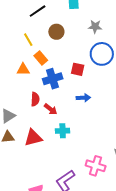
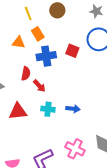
blue arrow: (83, 98) -> (73, 109), moved

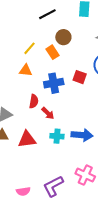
yellow line: (28, 14) -> (30, 48), moved, turned 64
orange rectangle: (38, 34) -> (53, 52), moved
blue arrow: (73, 109) -> (82, 135), size x1.5

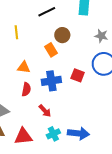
yellow line: (30, 48) -> (16, 32), moved, turned -48
red semicircle: (34, 101) -> (26, 89), moved
cyan cross: (57, 136) -> (53, 134), turned -32

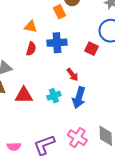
red square: (78, 75) -> (92, 49), moved
red arrow: (45, 111) -> (72, 75), moved
blue arrow: (78, 133) -> (79, 98), turned 95

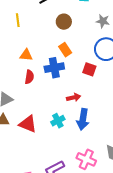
orange rectangle: (59, 12) -> (65, 50), moved
red arrow: (72, 75) -> (74, 97), turned -56
red triangle: (24, 95) -> (28, 124), turned 30

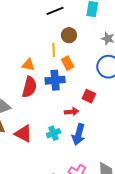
yellow line: (18, 20) -> (54, 50), moved
red square: (89, 69) -> (89, 96), moved
red semicircle: (29, 77) -> (29, 87), size x1.5

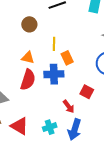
brown circle: (69, 35) -> (29, 24), moved
red arrow: (71, 112) -> (69, 107), turned 56

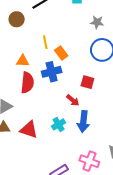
brown circle: (29, 24) -> (17, 19), moved

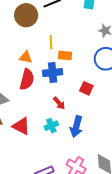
brown circle: (17, 19) -> (26, 15), size x1.5
orange rectangle: (61, 53) -> (65, 55), turned -56
red arrow: (73, 100) -> (59, 103), moved

